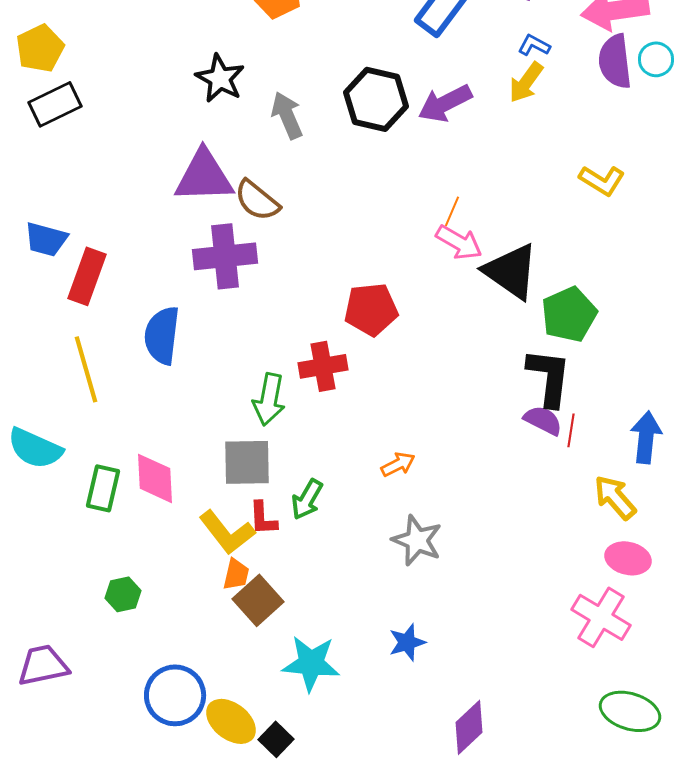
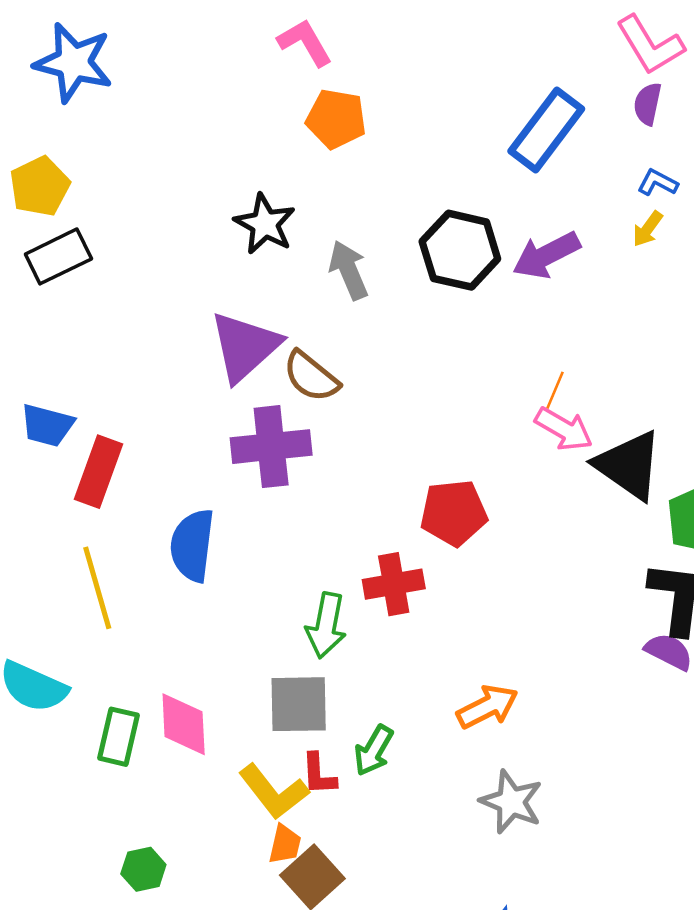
yellow arrow: (526, 82) -> (648, 229), size x0.7
purple triangle: (204, 176) -> (245, 346), turned -40
orange arrow: (398, 464) -> (487, 707), size x1.4

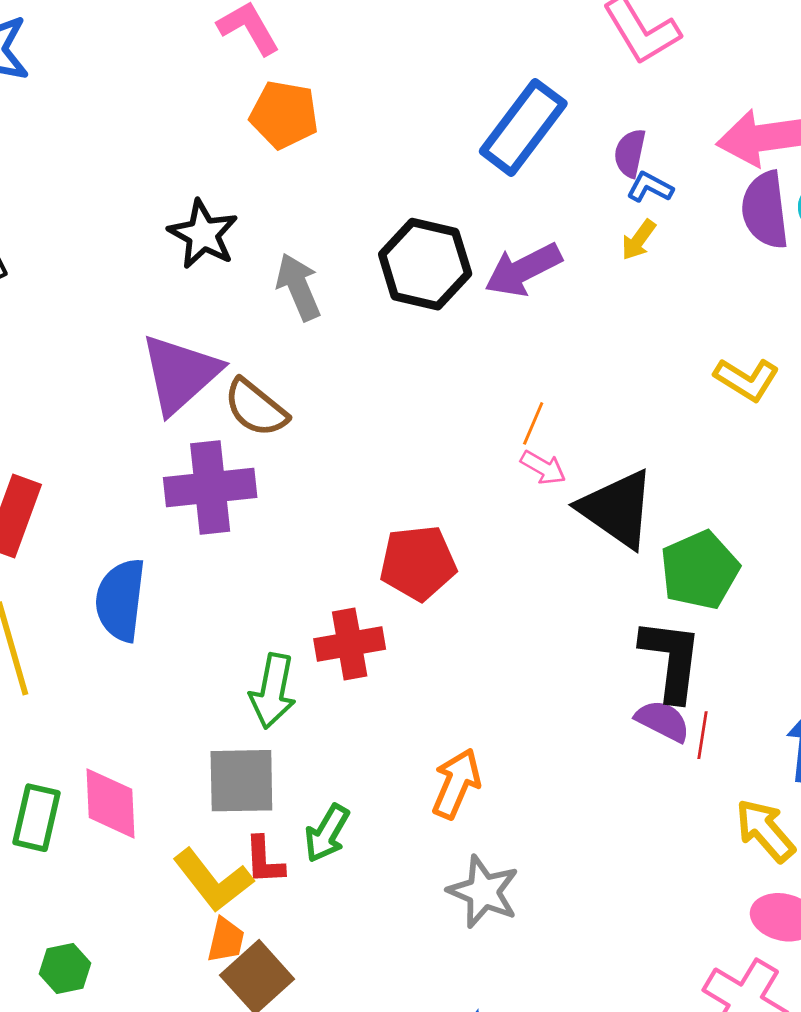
purple semicircle: (648, 104) -> (630, 153), moved
pink arrow: (564, 429) -> (543, 468), size x0.7
orange arrow: (487, 707) -> (456, 784), turned -40

